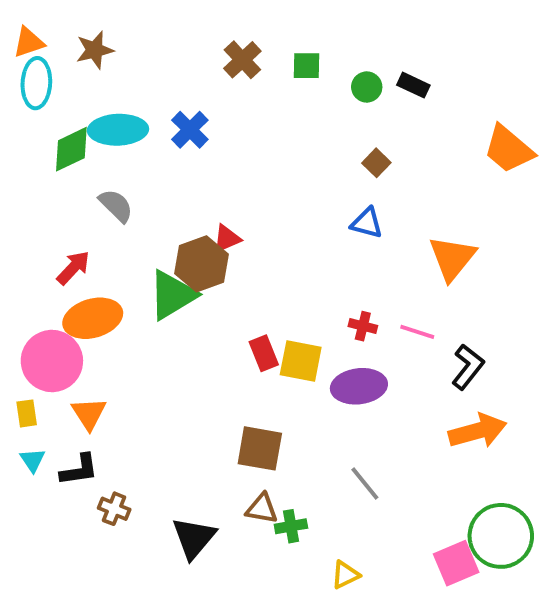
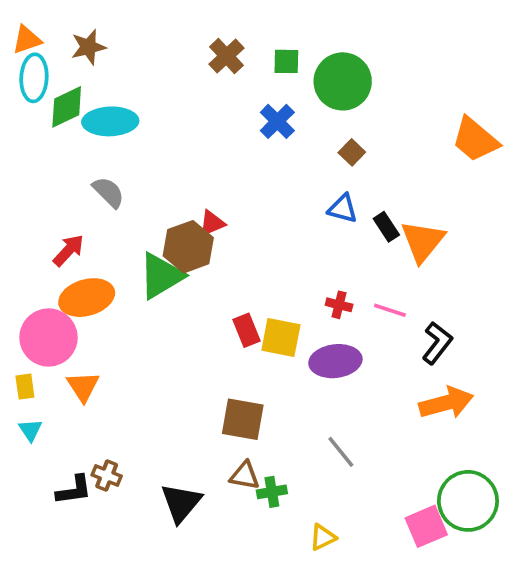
black rectangle: (413, 85) -> (386, 227), moved, turned 32
green circle: (367, 87) -> (343, 81), size x2.0
blue cross: (190, 130) -> (277, 121), moved
green diamond: (71, 149) -> (67, 107), moved
black L-shape: (79, 470) -> (74, 490), moved

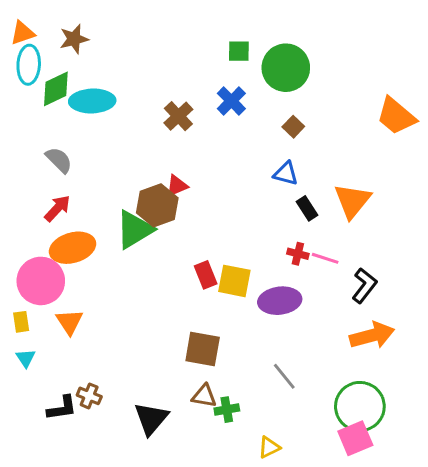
brown cross: (226, 56) -> (178, 116), moved
gray semicircle: (108, 192) -> (59, 160), moved
black rectangle: (386, 227) -> (307, 208), moved
red cross: (339, 305) -> (298, 254), moved
green circle: (468, 501) -> (360, 407), moved

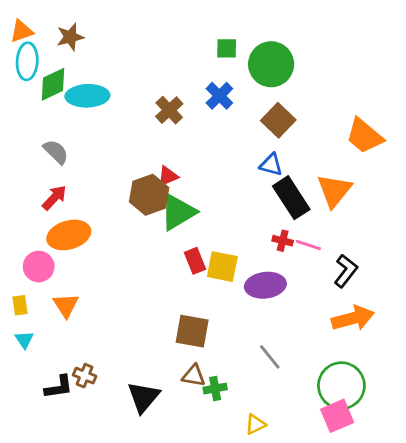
orange trapezoid: (396, 116) -> (364, 136), moved
brown square: (293, 127) -> (278, 120), size x1.6
black rectangle: (307, 208) -> (291, 198), size x1.8
green triangle: (135, 230) -> (178, 212), moved
pink circle: (41, 281) -> (39, 267), size x0.7

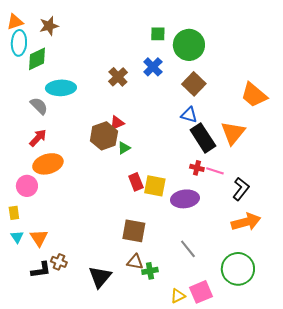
cyan ellipse: (87, 96) -> (61, 88), moved
green triangle: (178, 212) -> (124, 148), size x0.5
orange triangle: (66, 305) -> (39, 238), moved
pink square: (337, 416) -> (201, 292), moved

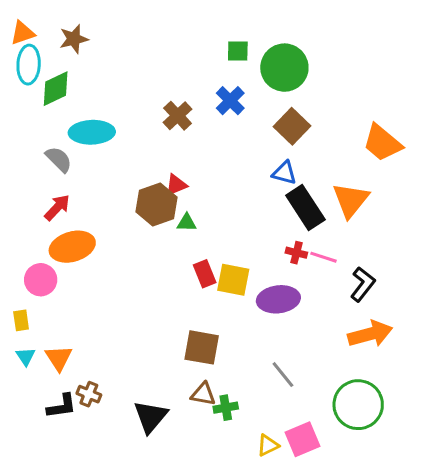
green triangle: (124, 148) -> (187, 223), turned 32

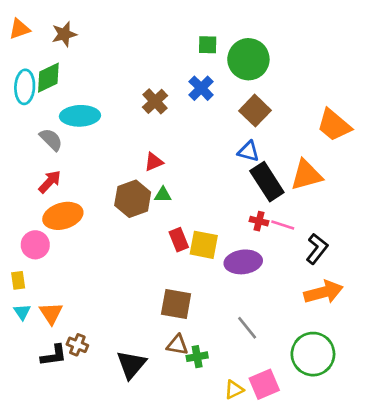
cyan ellipse: (29, 65) -> (25, 87), moved
orange triangle: (351, 200) -> (306, 175), turned 36
brown hexagon: (157, 204) -> (133, 199), moved

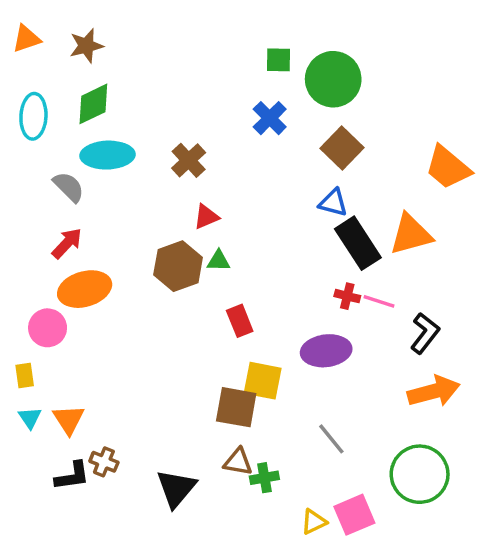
green diamond: (48, 78) -> (93, 104), moved
brown cross: (155, 101) -> (189, 160), moved
yellow square: (204, 245) -> (263, 381), moved

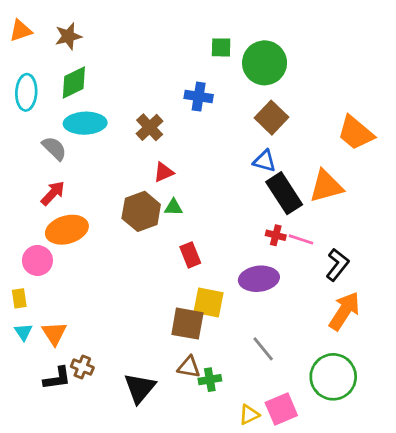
blue cross: (270, 118) -> (199, 97), moved, turned -36
orange arrow: (434, 391) -> (344, 311), turned -42

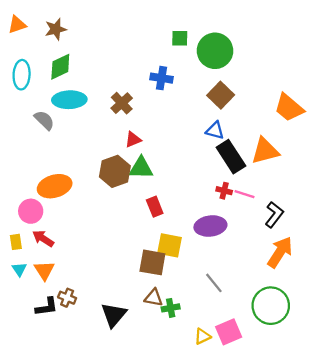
red arrow: (53, 193) -> (43, 239), moved, turned -100
green triangle: (173, 207) -> (141, 168), size x1.6

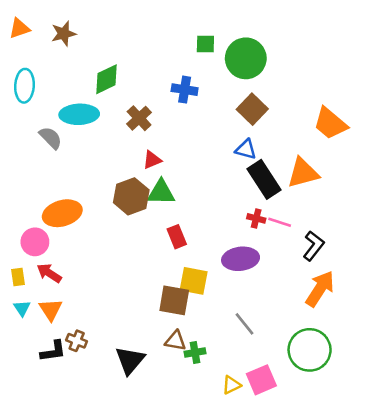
green diamond: (60, 67) -> (107, 79), moved

